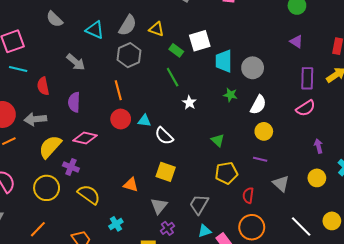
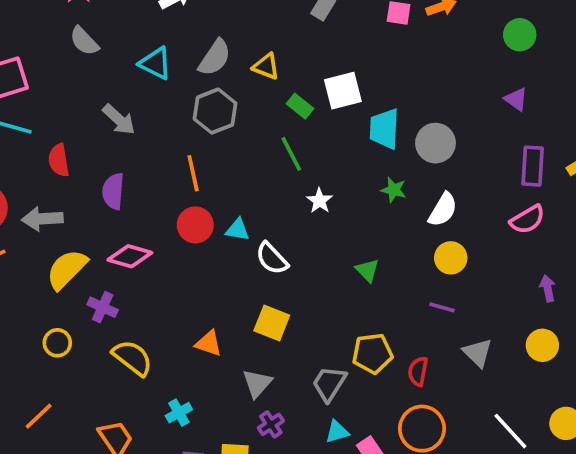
yellow pentagon: (226, 173) -> (372, 353), moved
yellow circle: (47, 188) -> (57, 343), size x0.6

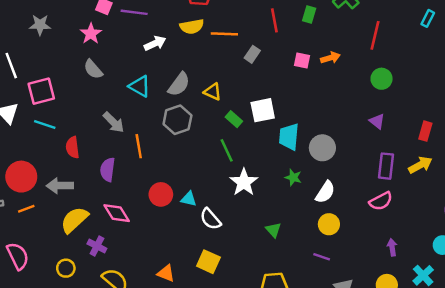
orange line: (193, 173) -> (139, 146), moved
white star: (320, 201) -> (244, 182), size x1.6
pink diamond: (130, 256) -> (117, 213), turned 40

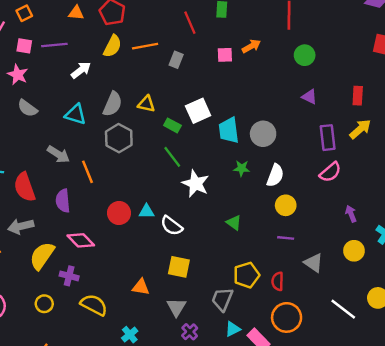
yellow semicircle: (192, 26) -> (112, 46), turned -40
red semicircle: (72, 147) -> (25, 187), size x1.4

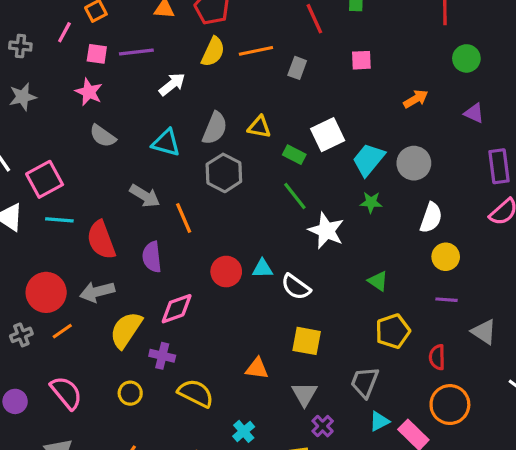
orange arrow: (251, 46) -> (416, 99), moved
cyan trapezoid: (229, 130) -> (369, 160), turned 48
green star: (242, 168) -> (371, 202), moved
pink diamond: (81, 240) -> (177, 309), turned -64
yellow pentagon: (246, 275) -> (393, 331), moved

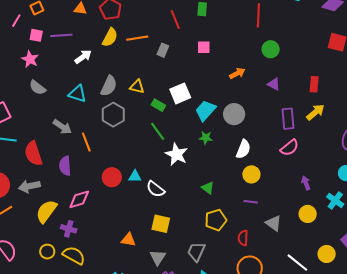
yellow semicircle: (196, 393) -> (74, 255), moved

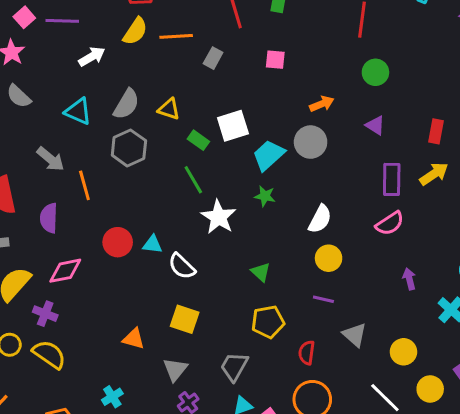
pink square: (36, 35) -> (24, 17), turned 32
gray circle: (234, 114) -> (311, 142), moved
yellow circle: (308, 214) -> (403, 352), moved

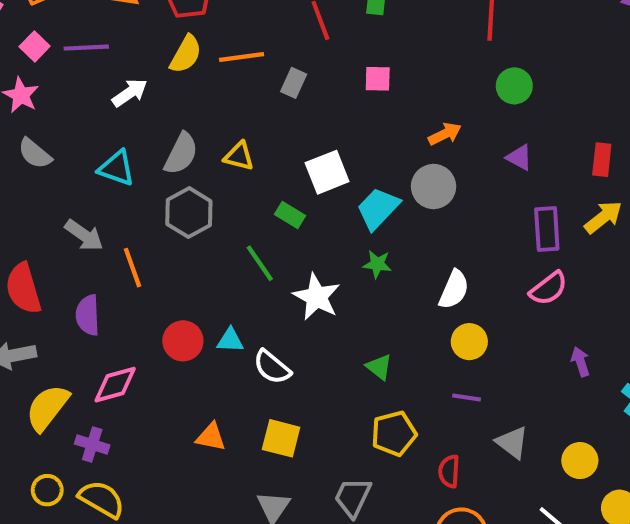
green rectangle: (198, 140) -> (290, 215), moved
green line: (193, 180) -> (260, 263), moved
orange triangle: (134, 339) -> (211, 437), moved

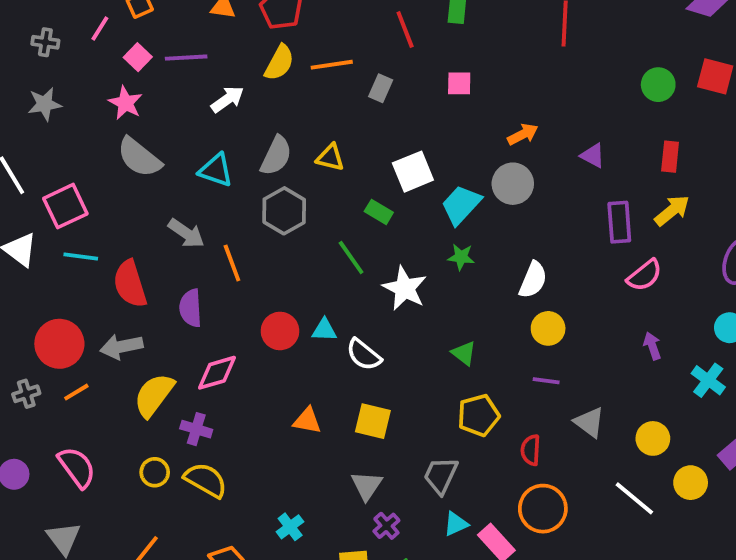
green circle: (514, 86) -> (658, 85), moved
gray semicircle: (35, 154) -> (139, 157), size x1.4
pink semicircle: (549, 289) -> (645, 275), moved

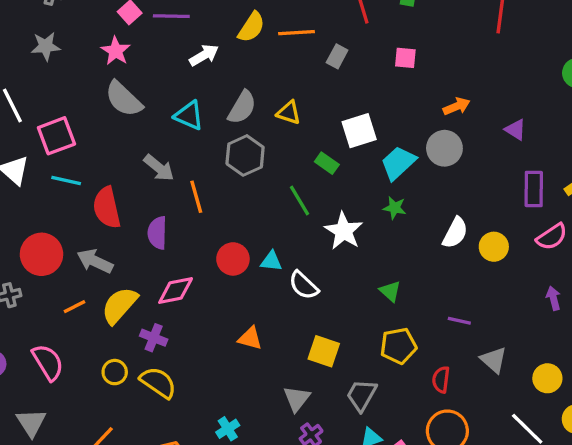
yellow circle: (548, 328) -> (494, 247), moved
gray arrow: (121, 347) -> (95, 261), turned 32
orange line: (76, 392) -> (75, 307), moved
yellow square: (373, 421) -> (324, 351), moved

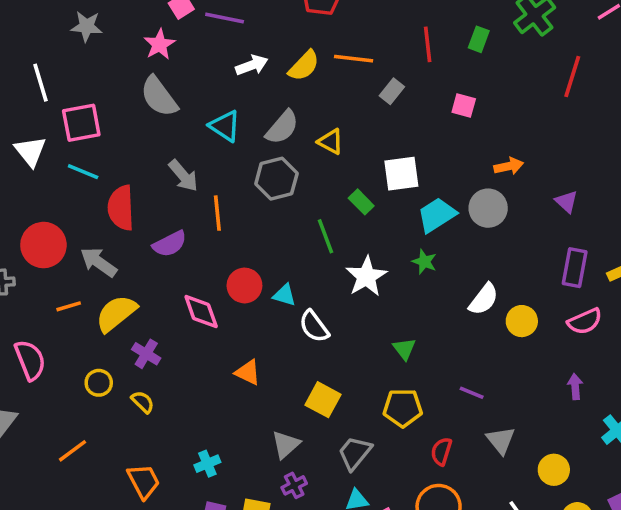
yellow semicircle: (251, 27) -> (304, 66), moved
purple semicircle: (157, 233) -> (170, 244), turned -128
pink diamond: (176, 290) -> (201, 311), moved, turned 72
yellow semicircle: (158, 382) -> (143, 402), size x0.6

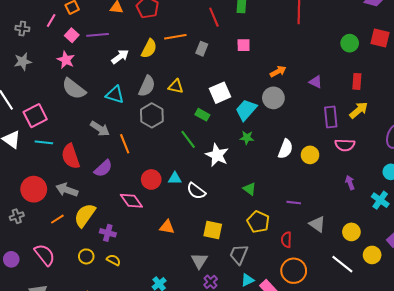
pink semicircle: (585, 321) -> (345, 145), turned 42
yellow pentagon: (403, 408) -> (258, 222), turned -30

